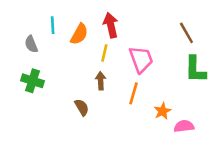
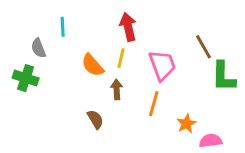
brown line: (186, 33) -> (204, 47), moved
orange semicircle: (79, 34) -> (93, 65), moved, turned 110
green cross: (32, 81) -> (26, 78), moved

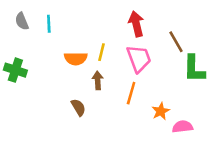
red arrow: (128, 27) -> (136, 24), moved
gray semicircle: (38, 48) -> (22, 21), moved
orange semicircle: (93, 65) -> (76, 59), turned -50

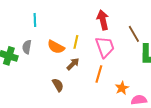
gray semicircle: (22, 21) -> (27, 47), moved, turned 32
orange semicircle: (76, 59) -> (56, 47), turned 30
brown arrow: (98, 80) -> (73, 64), turned 48

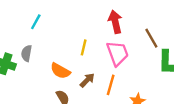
cyan line: (35, 20) -> (36, 22), turned 32
orange semicircle: (56, 47) -> (60, 71), moved
brown arrow: (73, 64) -> (87, 80), moved

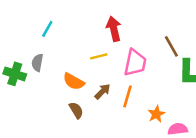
red arrow: (115, 22) -> (114, 29), moved
yellow line: (84, 47) -> (99, 56), turned 63
pink trapezoid: (118, 53) -> (135, 63), turned 32

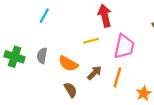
gray semicircle: (37, 63) -> (42, 56), moved

